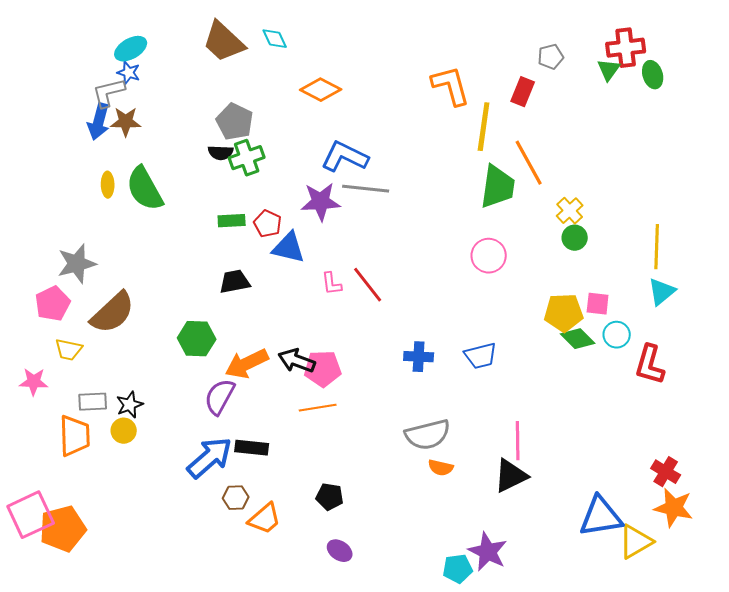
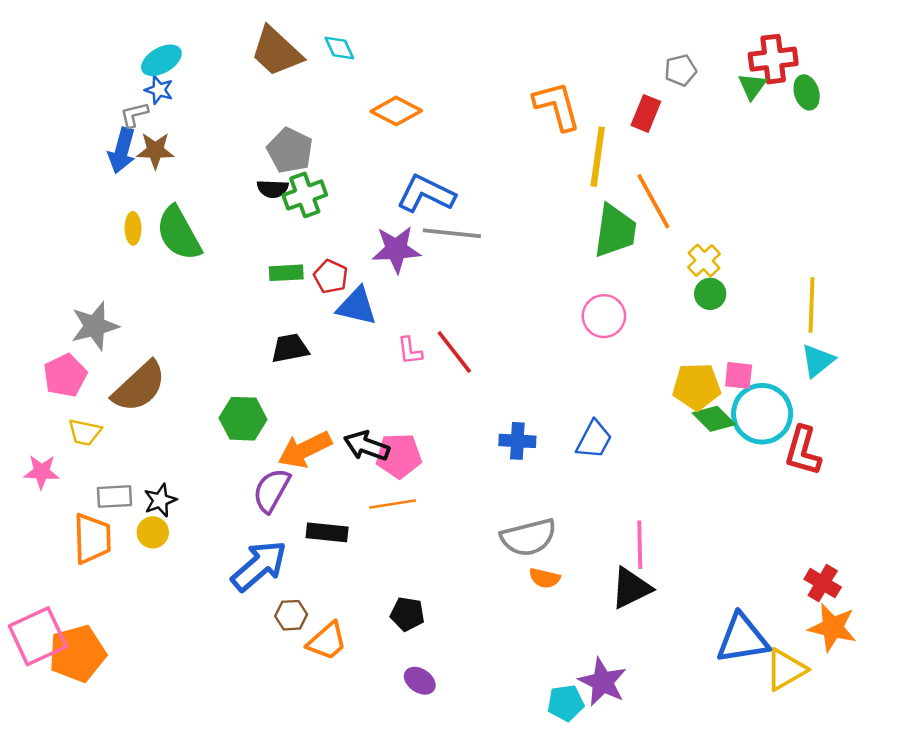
gray L-shape: (109, 93) -> (134, 115), size x0.7
cyan circle: (617, 335) -> (762, 414), size x1.8
blue trapezoid: (481, 356) -> (594, 440), turned -48
black rectangle: (252, 448) -> (327, 532), moved

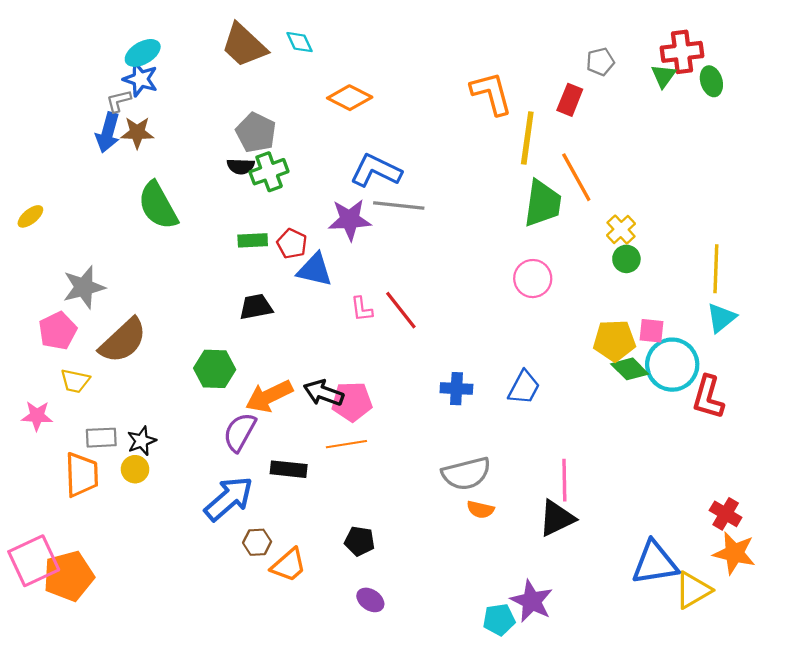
blue star: (159, 90) -> (140, 79), size x1.4
yellow ellipse: (133, 228) -> (30, 216), moved, turned 52

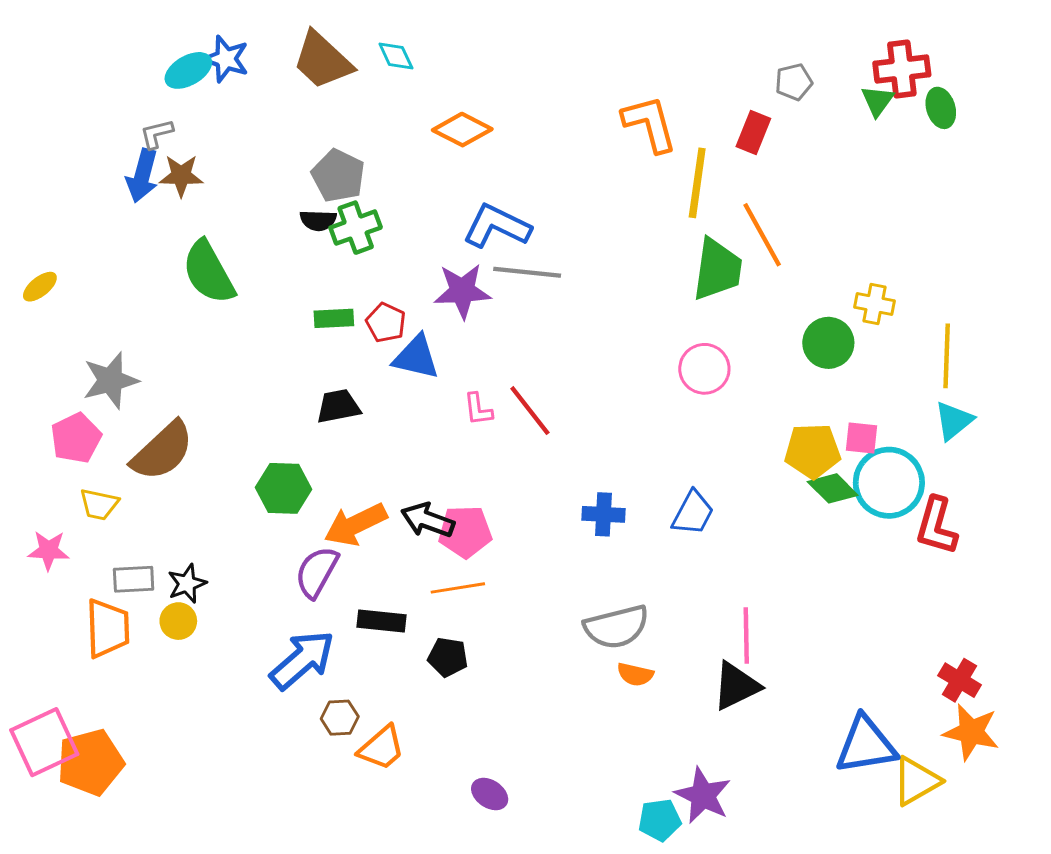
blue star: (140, 79) -> (226, 59), moved
yellow cross: (621, 229) -> (874, 304), moved, turned -36
green circle: (626, 259) -> (828, 343), size x1.4
black pentagon: (359, 541) -> (448, 657), moved

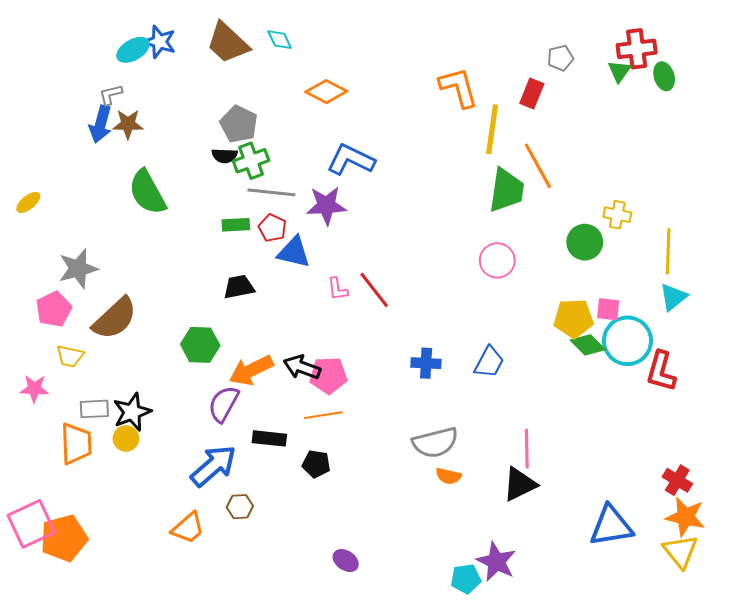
gray line: (527, 272) -> (271, 192), moved
black star: (187, 584) -> (132, 412), size x1.4
orange trapezoid: (382, 748) -> (188, 528), moved
yellow triangle: (916, 781) -> (680, 551), moved, turned -39

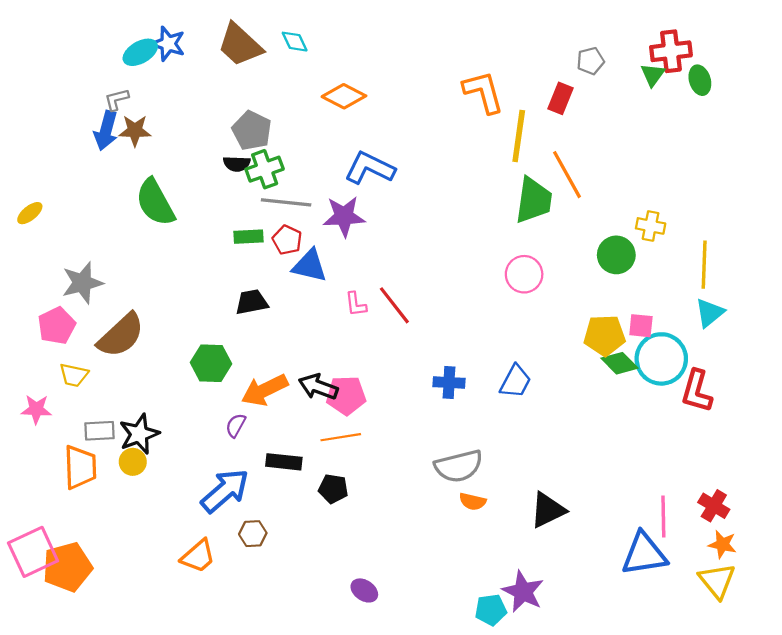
purple semicircle: (224, 404) -> (236, 425), size x0.6
pink line: (527, 449) -> (663, 517), moved
orange star: (685, 517) -> (722, 544), size x0.7

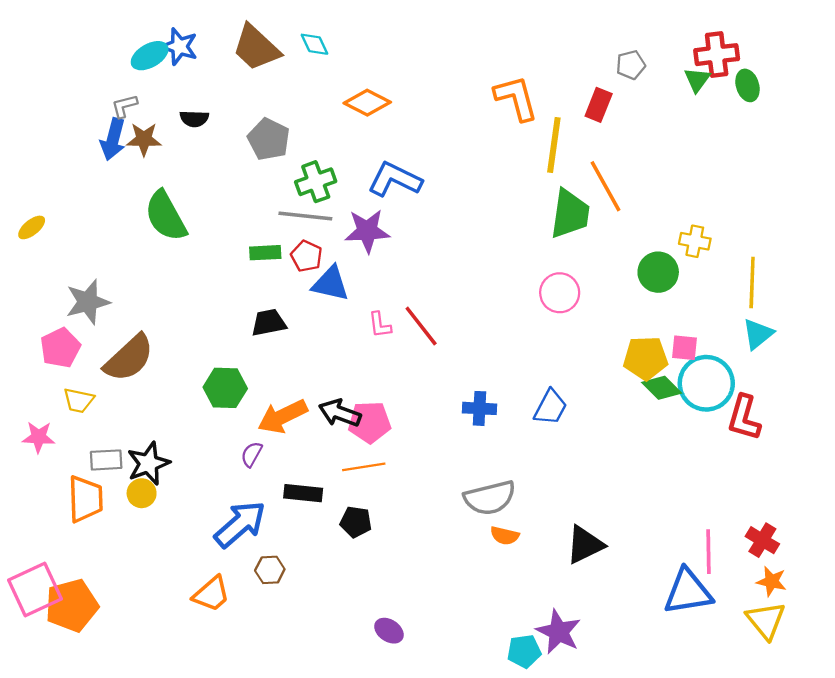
black semicircle: (237, 164) -> (194, 119), moved
green cross: (265, 169) -> (316, 182), moved

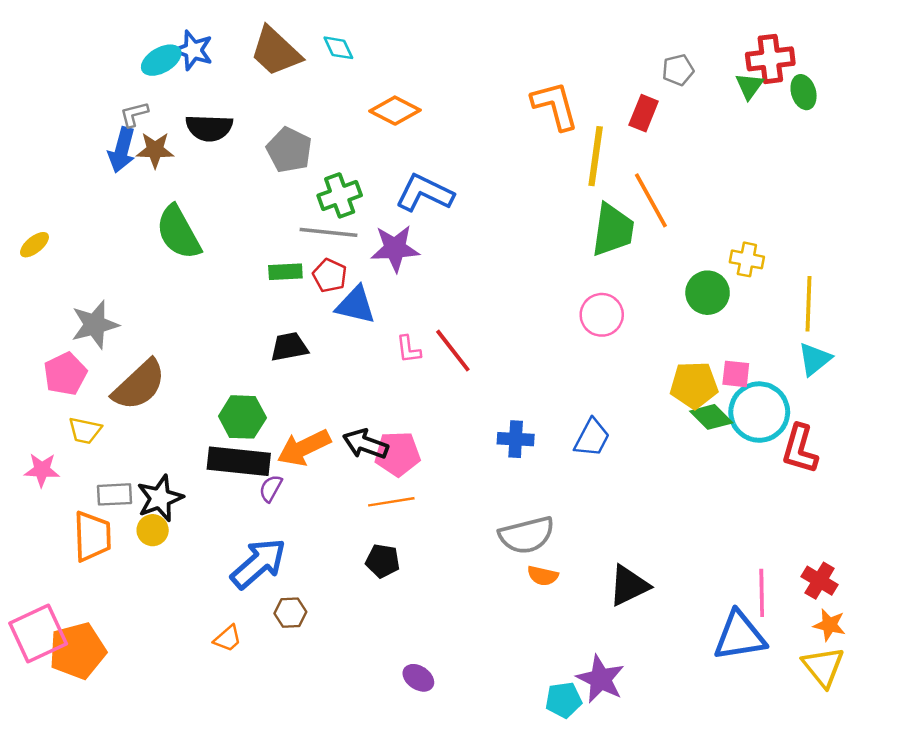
black semicircle: (194, 119) -> (209, 128), size x1.5
black rectangle: (303, 493) -> (239, 461), moved, size x1.5
orange trapezoid: (211, 594) -> (228, 638), size x0.7

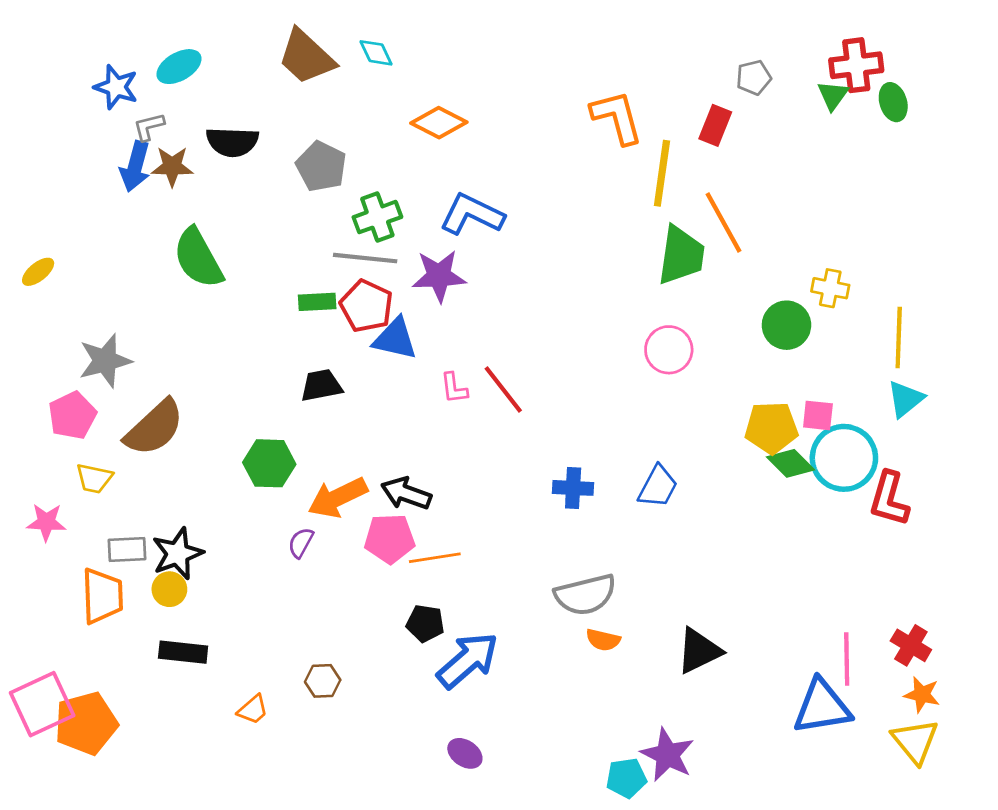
blue star: (193, 50) -> (116, 87), moved
red pentagon: (330, 275) -> (366, 306), size x1.4
pink pentagon: (397, 454) -> (390, 539), moved
black rectangle: (239, 461) -> (183, 652), moved, size x0.7
blue arrow: (258, 563) -> (468, 660), moved

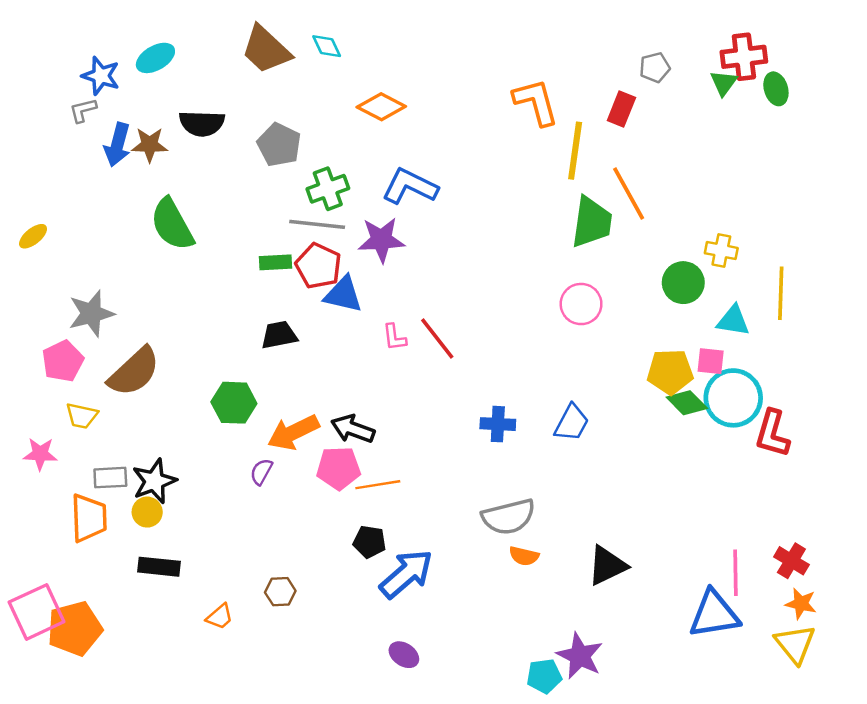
gray L-shape: (149, 127) -> (83, 110), moved
cyan triangle: (906, 399) -> (733, 321), moved, turned 48

